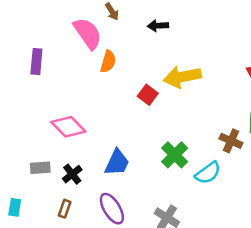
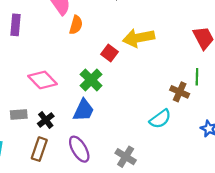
green cross: (175, 155) -> (91, 80), moved
brown rectangle: (65, 209) -> (39, 149), size x1.5

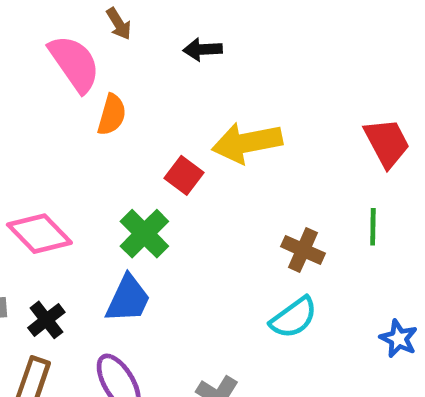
brown cross: (180, 92) -> (303, 250), moved

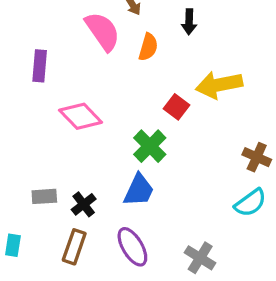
black arrow: (203, 49) -> (189, 22), turned -85
orange semicircle: (112, 115) -> (148, 47), moved
pink diamond: (39, 234) -> (81, 116), moved

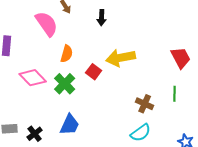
orange semicircle: (148, 47) -> (67, 54), moved
green cross: (150, 146) -> (65, 84), moved

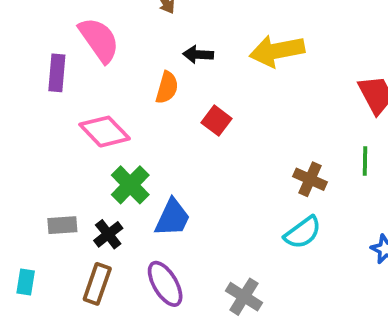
black arrow: (102, 18) -> (198, 55), moved, turned 91
pink semicircle: (47, 24) -> (99, 40), moved
yellow arrow: (121, 58) -> (277, 51), moved
green cross: (65, 84) -> (130, 185), moved

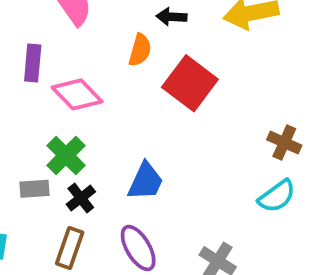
purple rectangle: (57, 73) -> (33, 63), moved
red square: (216, 121) -> (190, 83), size x1.8
green cross: (130, 185) -> (66, 155), moved

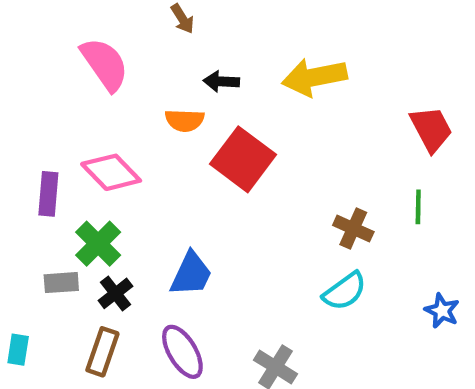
orange semicircle: (140, 50) -> (185, 120), turned 76
purple rectangle: (33, 63) -> (48, 194), moved

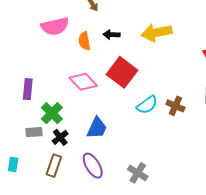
pink semicircle: (105, 64) -> (55, 26), turned 112
orange semicircle: (185, 120) -> (84, 41), moved, turned 78
pink diamond: (111, 172) -> (83, 82), moved
cyan semicircle: (345, 291) -> (147, 105), moved

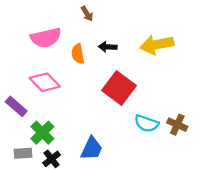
pink diamond: (83, 82) -> (45, 82), moved
purple rectangle: (28, 89) -> (16, 106), turned -54
cyan semicircle: (147, 105) -> (146, 123), turned 55

